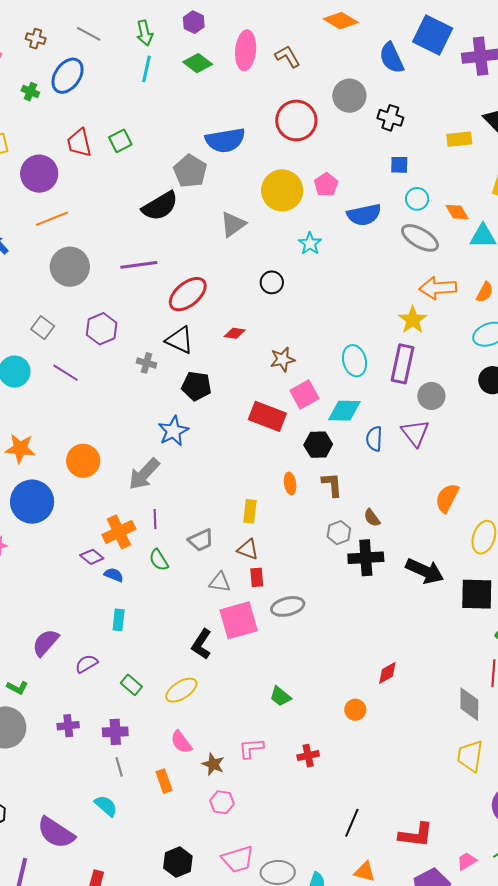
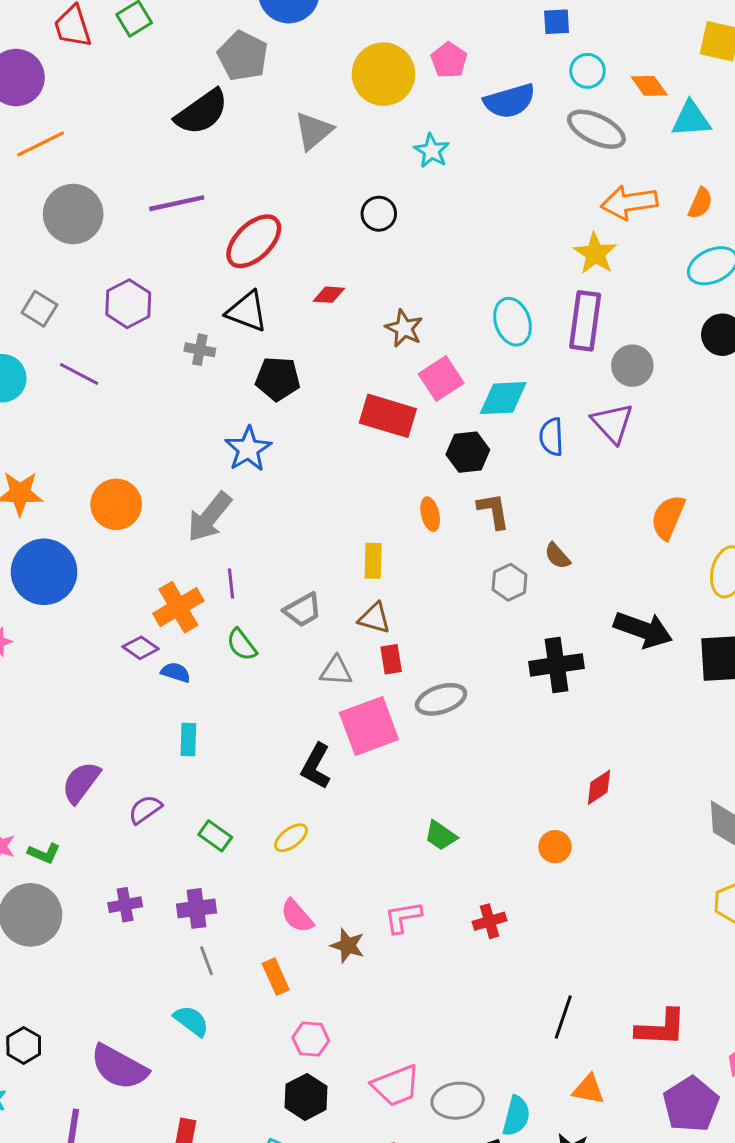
brown star: (283, 359) -> (404, 328), turned -30
black cross: (366, 558) -> (556, 665), moved
yellow ellipse: (181, 690) -> (291, 838), size x0.7
pink hexagon: (222, 802) -> (311, 1039), moved

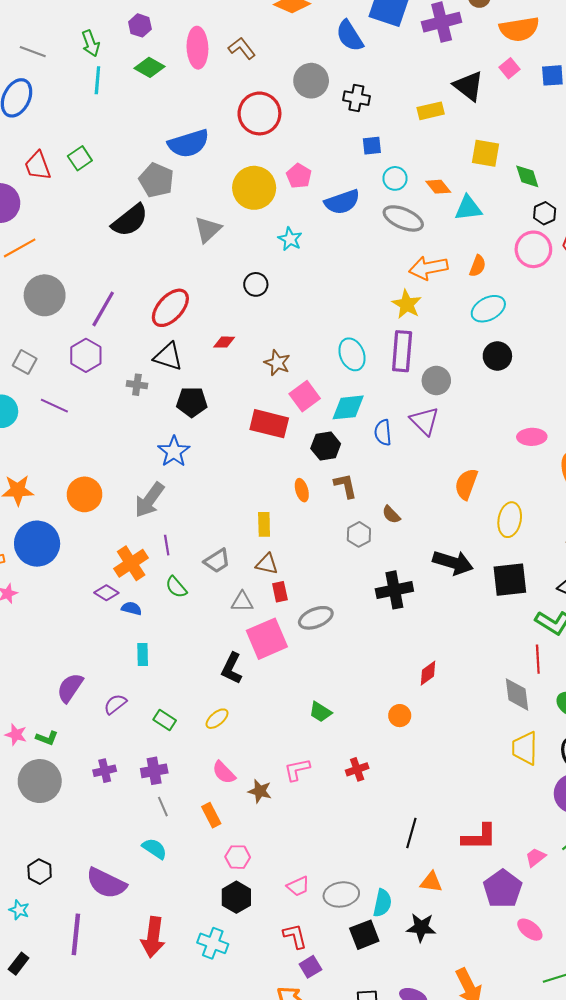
purple line: (177, 203) -> (103, 309), moved, turned -45
pink trapezoid: (396, 1086) -> (298, 886), size x0.7

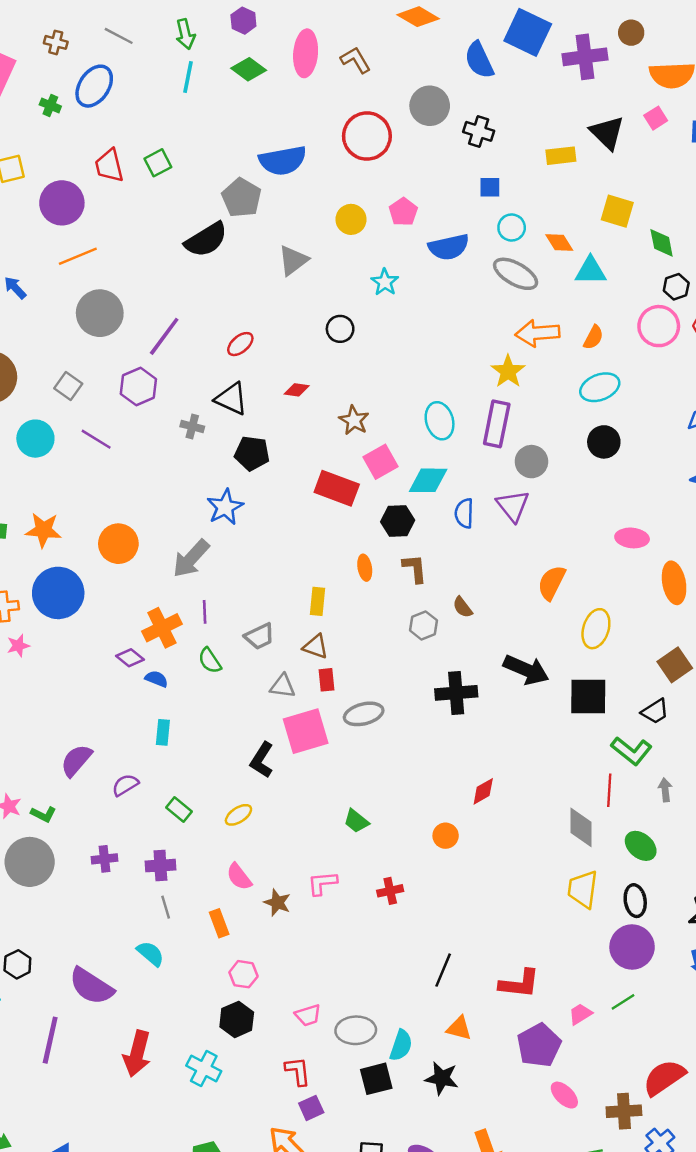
yellow circle: (254, 188) -> (351, 219), size x0.6
red ellipse: (170, 308) -> (240, 344), size x0.6

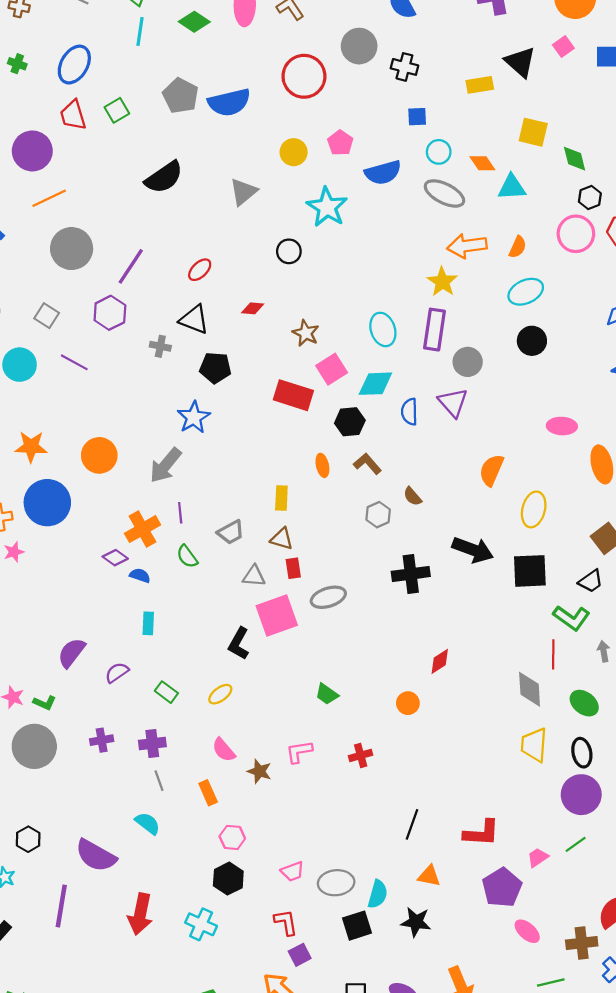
blue ellipse: (94, 86) -> (74, 65), moved
gray pentagon: (241, 198) -> (180, 96), moved
cyan star: (385, 282) -> (327, 207), size x1.6
brown L-shape: (415, 568) -> (367, 464), turned -32

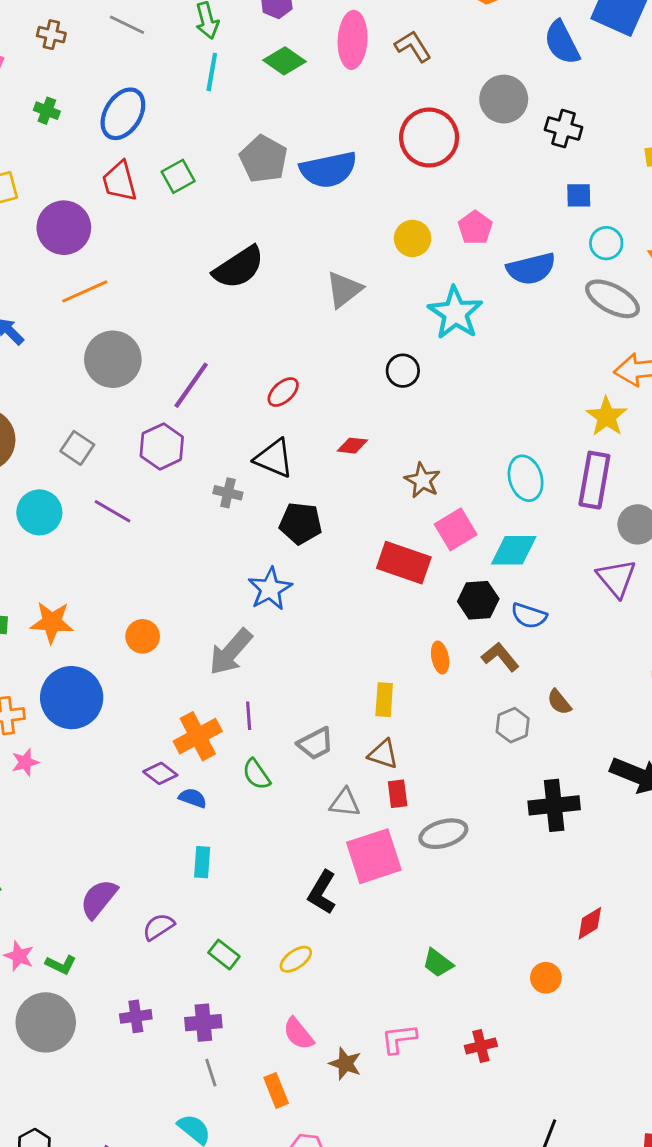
blue semicircle: (409, 412) -> (529, 616), moved, turned -72
orange circle: (99, 455) -> (143, 636), size x0.7

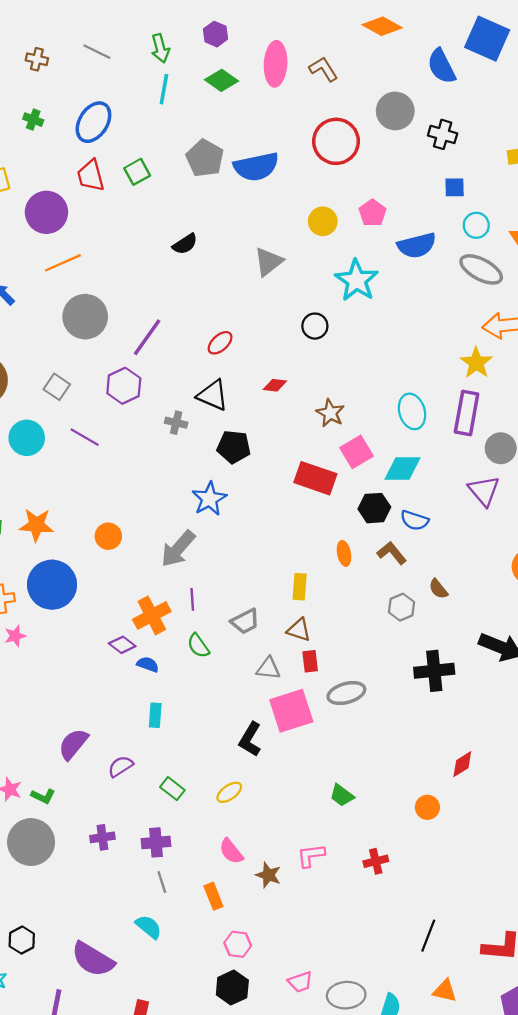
black semicircle: (239, 267) -> (185, 244), size x0.6

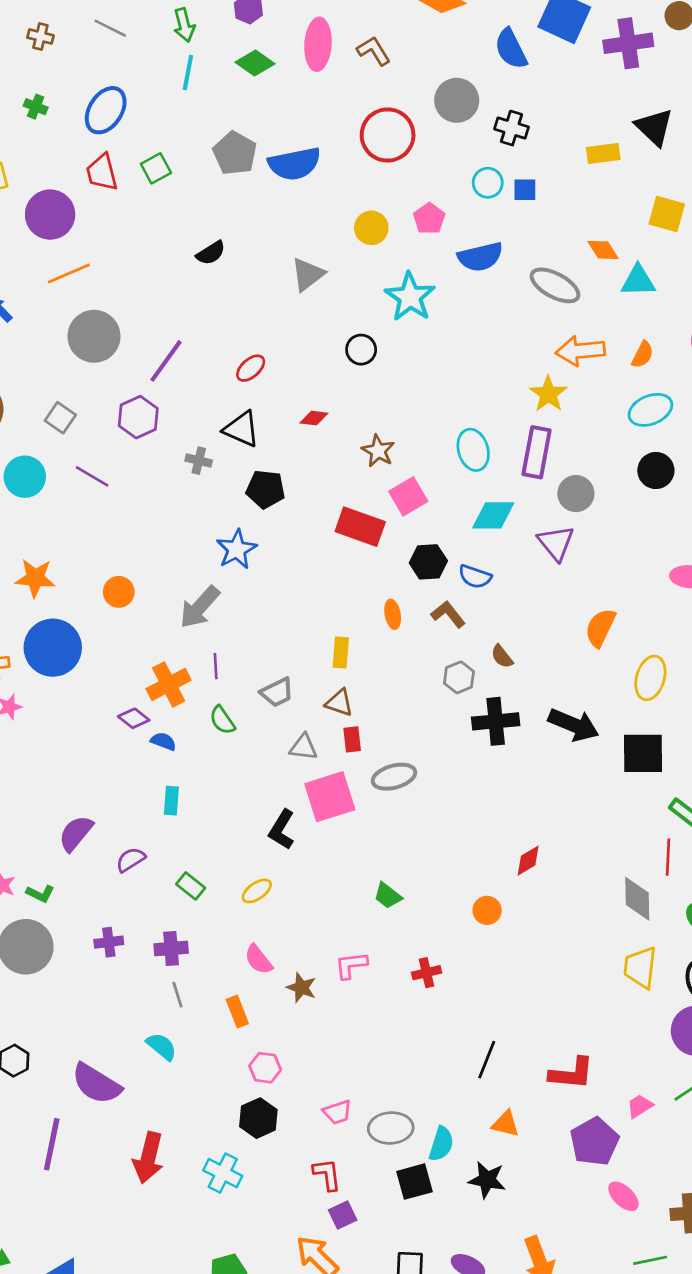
cyan circle: (476, 225) -> (488, 183), moved
cyan diamond: (403, 469) -> (493, 515), moved
black cross: (434, 671) -> (496, 721), moved

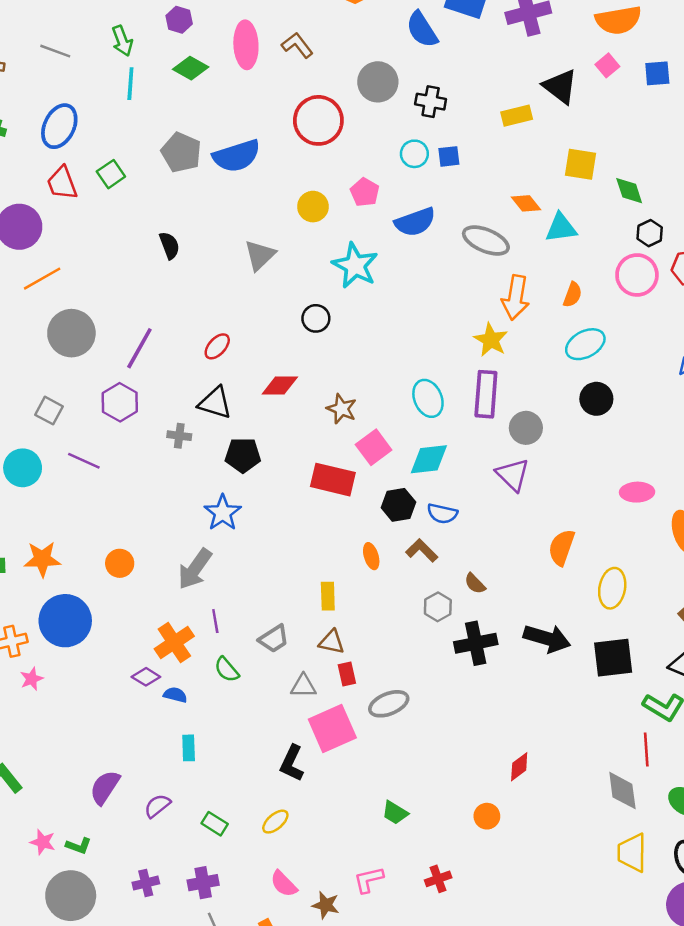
black semicircle: (211, 253) -> (169, 245), turned -72
orange arrow: (580, 351) -> (516, 297), turned -69
red diamond: (314, 418) -> (280, 385), size x1.4
cyan diamond: (493, 515) -> (429, 459), moved

